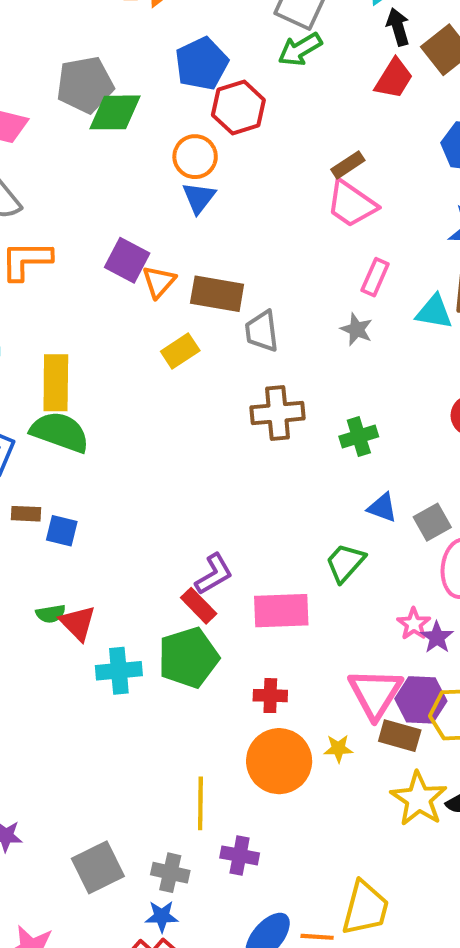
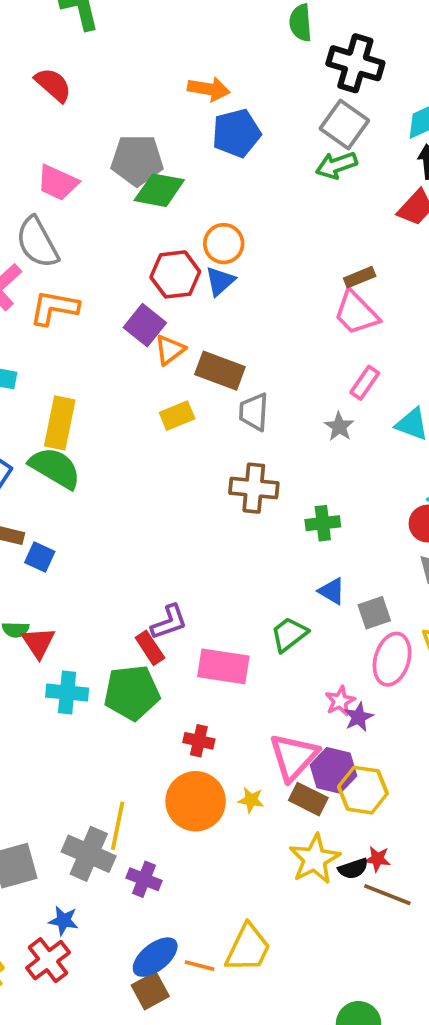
blue pentagon: (202, 64) -> (236, 133), moved
red hexagon: (238, 107) -> (175, 274), moved
gray cross: (170, 873) -> (89, 854), moved, size x1.5

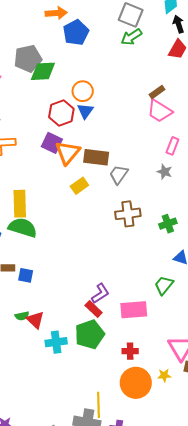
orange triangle: (170, 350) -> (68, 153), size x1.5
gray trapezoid: (254, 412) -> (119, 175), turned 45

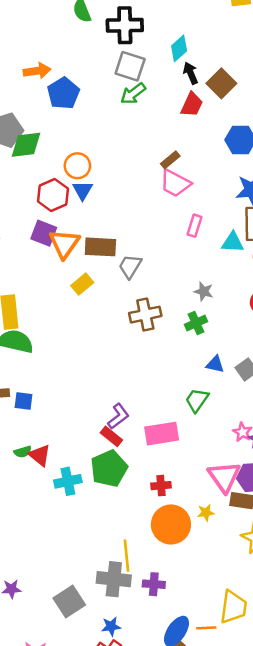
gray star: (165, 172) -> (204, 291), moved

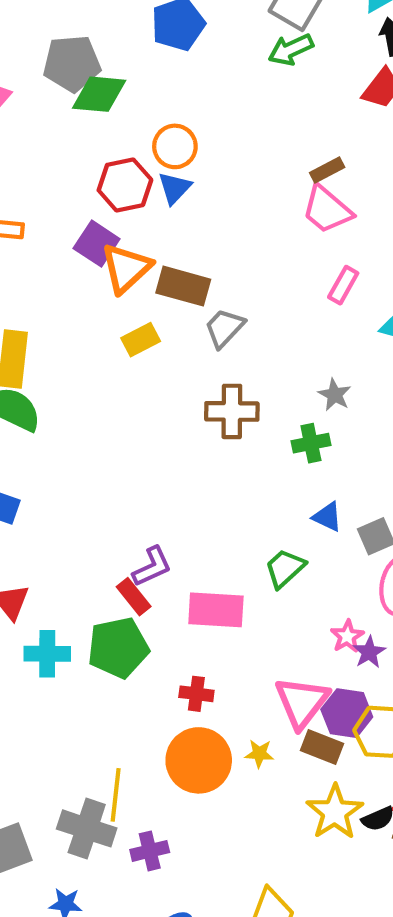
purple cross: (154, 584) -> (150, 851), turned -30

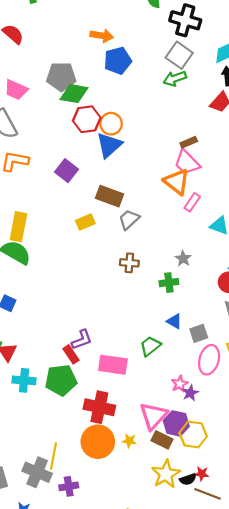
red hexagon: (125, 185) -> (87, 119), moved
blue triangle: (175, 188) -> (109, 145), size x1.5
orange triangle: (126, 268) -> (177, 182), moved, turned -44
brown cross: (232, 411) -> (129, 263), size x0.7
red cross: (196, 694) -> (99, 407), size x1.8

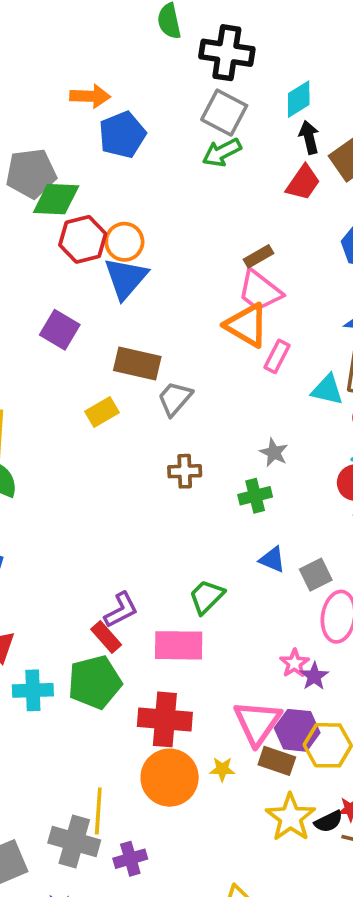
green trapezoid: (150, 346) -> (207, 597), moved

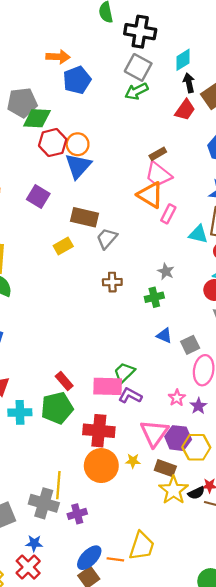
green trapezoid: (207, 597) -> (124, 373), moved
purple L-shape: (121, 610) -> (130, 396), moved, turned -125
purple star: (314, 676) -> (198, 406), moved
brown rectangle: (277, 761) -> (165, 468), moved

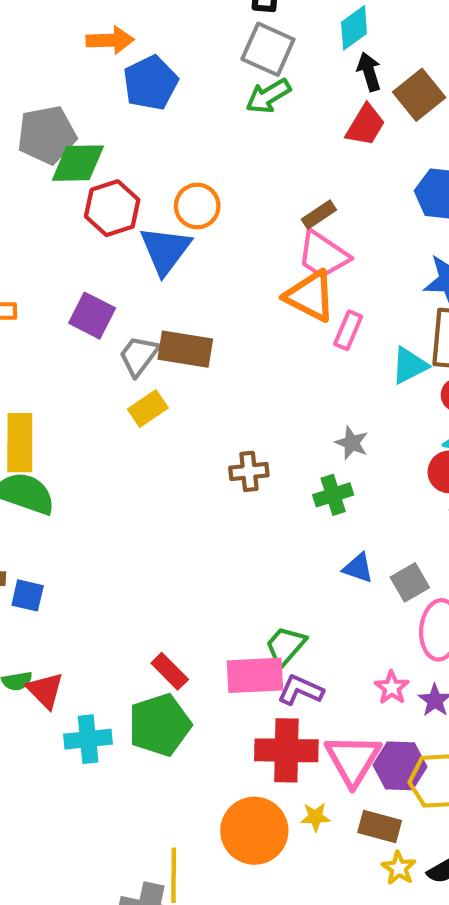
orange circle: (78, 144) -> (197, 206), moved
cyan triangle: (198, 234) -> (409, 365), turned -36
gray trapezoid: (107, 238) -> (139, 356), moved
red cross: (99, 431) -> (286, 750), moved
yellow star: (174, 490) -> (399, 868), size x0.6

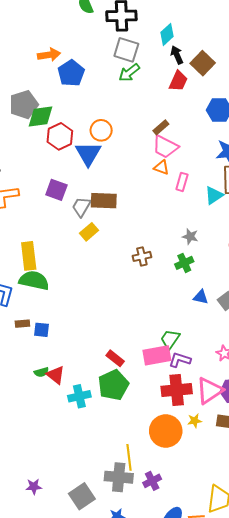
orange triangle: (310, 296) -> (161, 167), size x0.6
pink triangle: (353, 760) -> (209, 391), turned 32

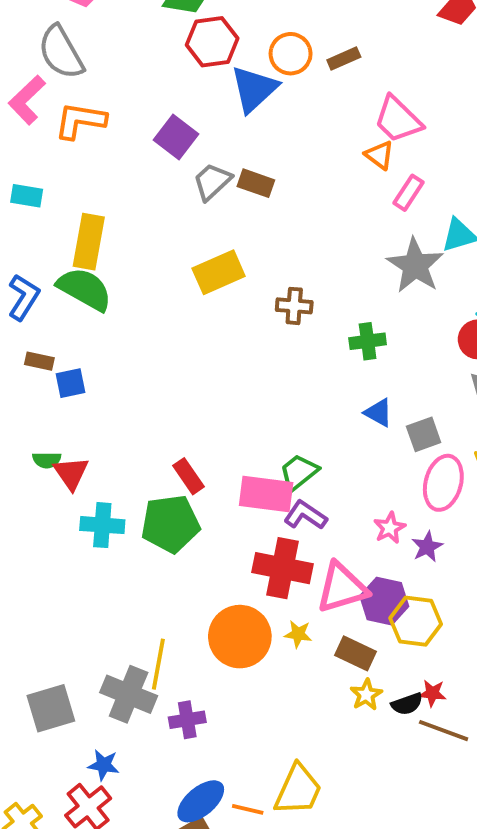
brown rectangle: (161, 127) -> (344, 59), moved
brown rectangle: (104, 201) -> (256, 183), size x0.7
yellow rectangle: (89, 232) -> (219, 272), moved, size x1.4
gray star: (190, 236) -> (415, 265), moved, size x1.8
blue square: (41, 330) -> (71, 383), turned -35

